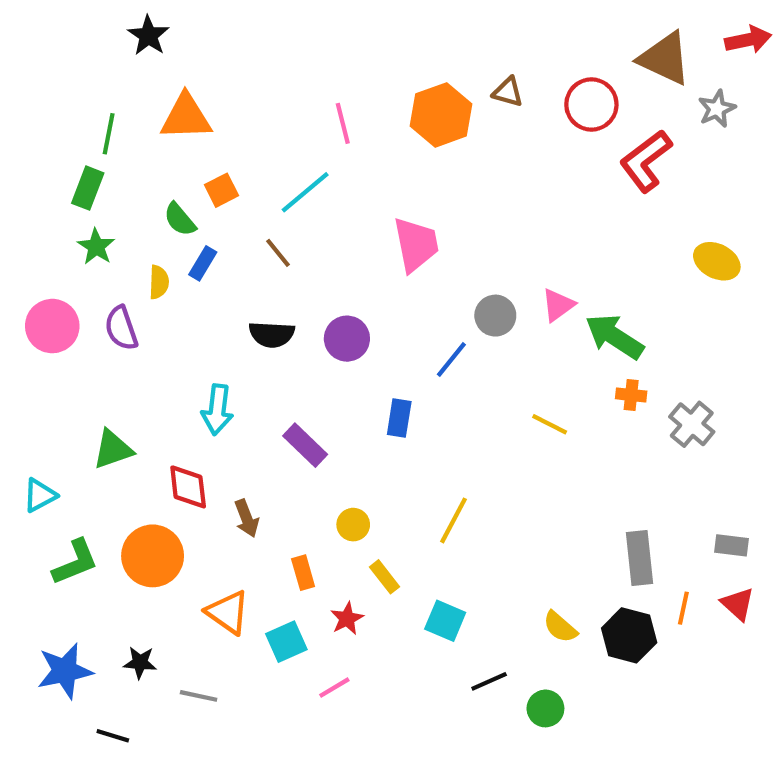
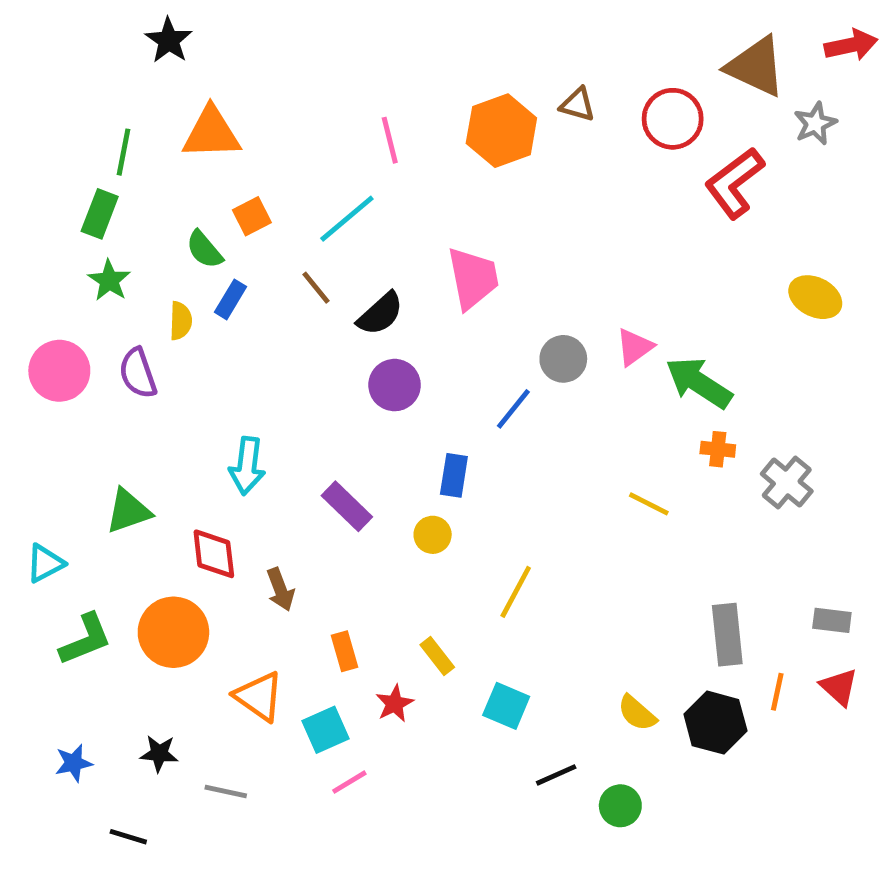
black semicircle: (272, 334) -> (380, 314), moved, turned -45
yellow line: (550, 424) -> (649, 504), moved
yellow circle: (353, 525) -> (433, 535), moved
blue star: (65, 671) -> (74, 763), size x0.6
pink line: (334, 688) -> (349, 782), moved

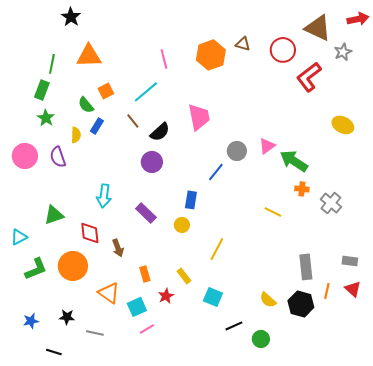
purple circle: (395, 385) -> (152, 162), moved

